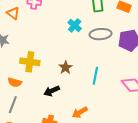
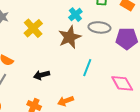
yellow cross: (30, 62) -> (33, 28), moved, turned 30
brown star: (66, 68) -> (70, 37), moved, size x1.6

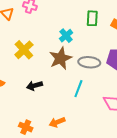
gray ellipse: (99, 27) -> (89, 62), moved
black arrow: (42, 75) -> (35, 86), moved

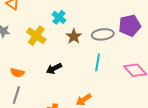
cyan cross: (66, 36) -> (59, 17), moved
brown star: (60, 58) -> (74, 36), size x0.7

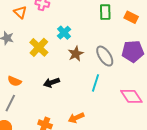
gray ellipse: (103, 34) -> (105, 56), turned 55

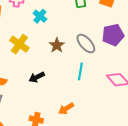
cyan cross: (64, 33) -> (40, 16), moved

